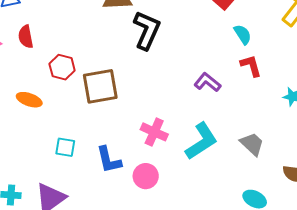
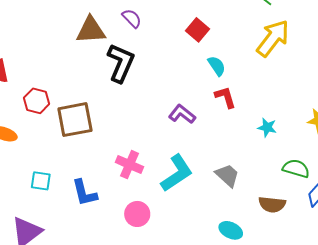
pink circle: (146, 176) -> (137, 214), moved

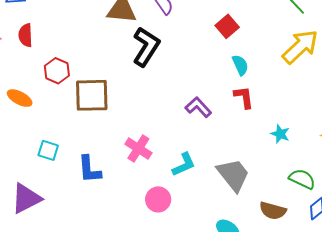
cyan L-shape: (177, 173) -> (184, 165), size x0.7
gray trapezoid: (227, 175) -> (233, 175), size x1.4
pink circle: (137, 214) -> (158, 199), moved

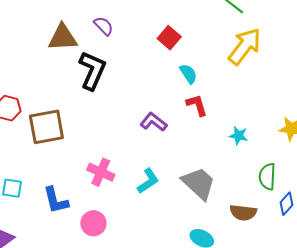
green semicircle: (302, 179) -> (267, 177), turned -104
pink circle: (158, 199) -> (93, 223), moved

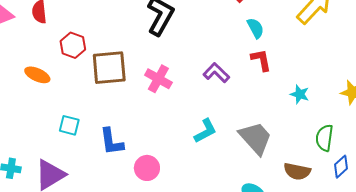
pink cross: (101, 172) -> (158, 79), moved

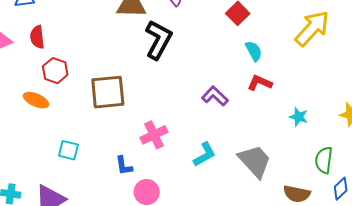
red hexagon: (73, 45) -> (55, 71), moved
red L-shape: (261, 60) -> (260, 83), turned -55
pink cross: (158, 79) -> (154, 135), moved, turned 36
blue L-shape: (112, 142) -> (124, 166), moved, size x0.7

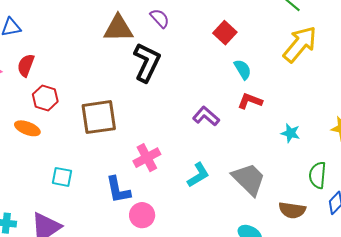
red semicircle: (37, 37) -> (26, 65), turned 30
blue L-shape: (124, 166) -> (118, 190), size x1.4

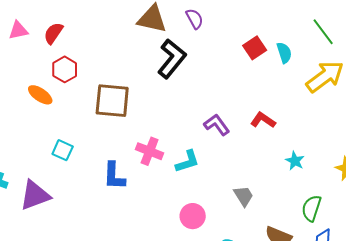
cyan semicircle: (243, 69) -> (284, 53), moved
pink cross: (147, 158) -> (150, 151), turned 36
cyan L-shape: (198, 175) -> (187, 161), moved
gray trapezoid: (249, 179) -> (244, 196), size x0.6
pink circle: (142, 215) -> (193, 216), moved

